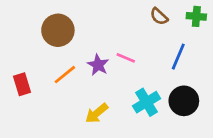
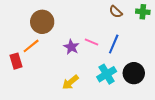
blue line: (178, 57) -> (114, 44), moved
orange line: (65, 75) -> (31, 46), moved

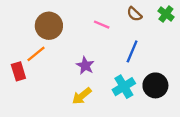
green cross: (143, 12) -> (166, 14), turned 32
pink line: (91, 42) -> (102, 25), moved
purple star: (71, 47) -> (85, 66), moved

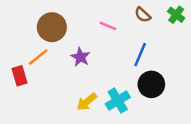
purple star: (85, 66) -> (80, 57), moved
black circle: (155, 85) -> (151, 84), moved
cyan cross: (124, 87) -> (118, 101), moved

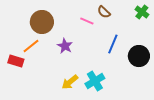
brown semicircle: (143, 15) -> (104, 12), moved
red rectangle: (20, 76) -> (16, 61), turned -56
black circle: (151, 84) -> (139, 56), moved

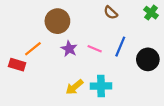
pink line: (87, 21) -> (95, 49), moved
brown circle: (42, 22) -> (57, 21), moved
cyan cross: (95, 81) -> (101, 86), turned 30

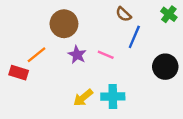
blue line: (120, 47) -> (134, 37), moved

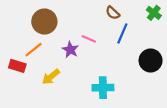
brown circle: (64, 24) -> (44, 22), moved
pink line: (106, 55) -> (89, 39), moved
yellow arrow: (83, 98) -> (51, 77), moved

